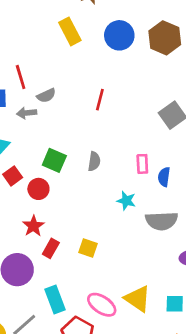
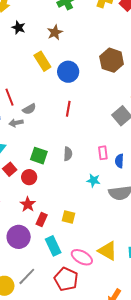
blue circle: (119, 35) -> (68, 72), moved
cyan rectangle: (55, 299) -> (53, 246), moved

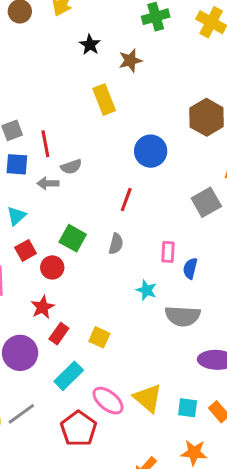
black star: (19, 28) -> (90, 45), moved
blue circle: (68, 72) -> (151, 151), moved
red line: (68, 109) -> (126, 200), moved
cyan rectangle: (53, 246) -> (69, 376), turned 60

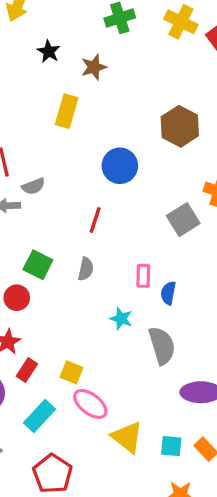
yellow rectangle: (104, 100) -> (67, 111), turned 40
gray semicircle: (183, 316) -> (162, 346), turned -108
pink ellipse: (108, 401) -> (90, 404), moved

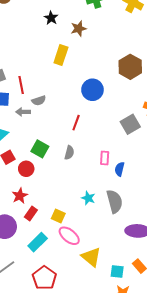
cyan star: (121, 319) -> (88, 198), moved
cyan square: (171, 446) -> (117, 271), moved

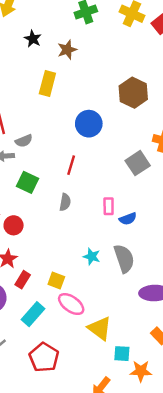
green square: (40, 149) -> (27, 182), moved
blue semicircle: (120, 169) -> (128, 219), turned -120
cyan square: (117, 271) -> (122, 354), moved

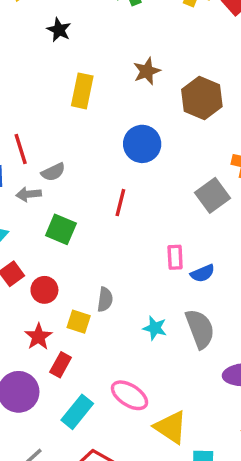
brown star: (67, 50) -> (147, 71), moved
gray semicircle: (65, 202) -> (105, 300), moved
yellow square: (56, 281) -> (79, 322), moved

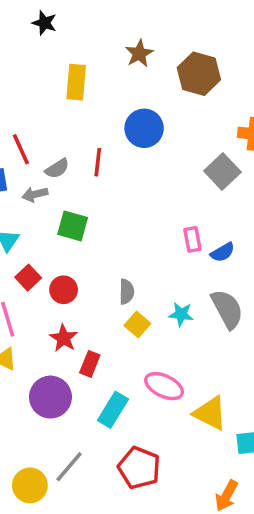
red line: (120, 203) -> (98, 162), moved
yellow square: (79, 322) -> (137, 325), moved, turned 30

